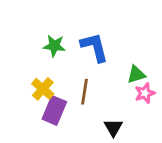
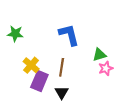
green star: (54, 46) -> (15, 34), moved
black triangle: (113, 128) -> (62, 93), moved

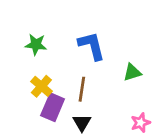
green star: (15, 34) -> (36, 44), moved
pink star: (106, 68) -> (141, 123), moved

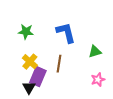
black triangle: (82, 123) -> (29, 88), moved
pink star: (141, 123) -> (98, 80), moved

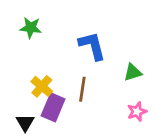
green star: (26, 32) -> (31, 28), moved
black triangle: (29, 88) -> (25, 123), moved

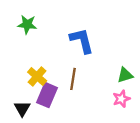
green triangle: (133, 72) -> (125, 75), moved

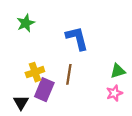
green star: (27, 24) -> (26, 23), turned -30
yellow cross: (37, 76) -> (35, 72), turned 30

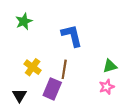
yellow cross: (35, 72) -> (33, 67), turned -35
purple rectangle: (44, 90) -> (52, 89), moved

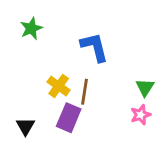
green triangle: (110, 66) -> (145, 87), turned -40
yellow cross: (33, 67) -> (59, 86), moved

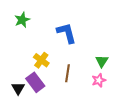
brown line: (84, 92) -> (68, 73), moved
purple rectangle: (69, 118) -> (35, 82), moved, turned -60

